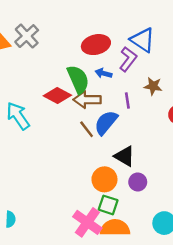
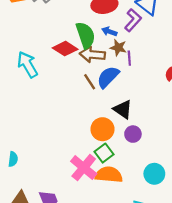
brown star: (153, 86) -> (118, 48), moved
green square: (108, 205) -> (104, 153), turned 30

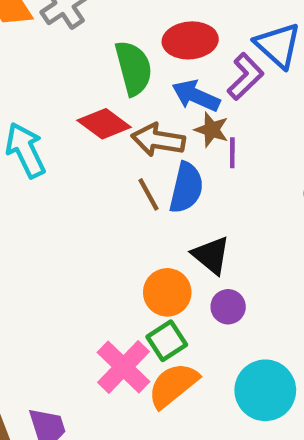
blue arrow: (109, 31) -> (196, 96), size x1.5
green semicircle: (85, 35) -> (134, 68), moved
blue semicircle: (108, 77) -> (186, 188), turned 145
cyan circle: (154, 174) -> (265, 390), size x1.4
orange semicircle: (109, 175) -> (173, 385), turned -48

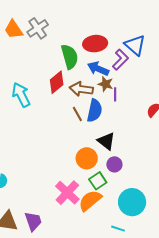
red diamond: (104, 124) -> (57, 82), turned -75
green square: (167, 341) -> (98, 181), moved

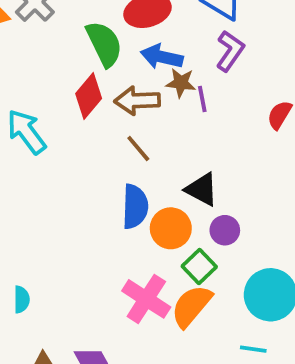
purple L-shape: (120, 60) -> (230, 51), moved
blue semicircle: (95, 111) -> (135, 207), moved

